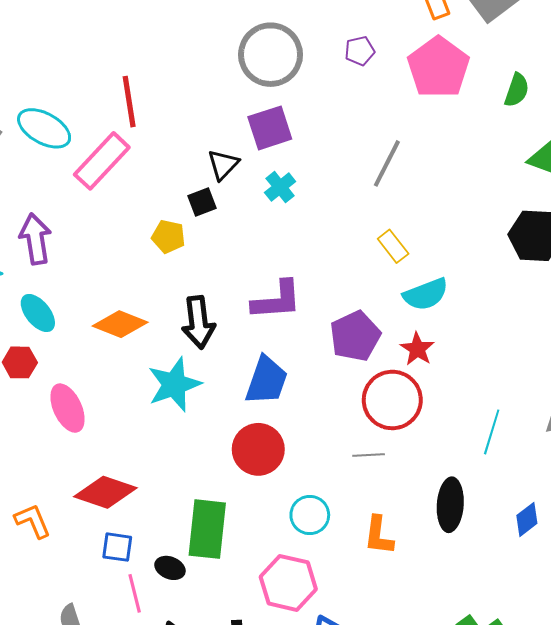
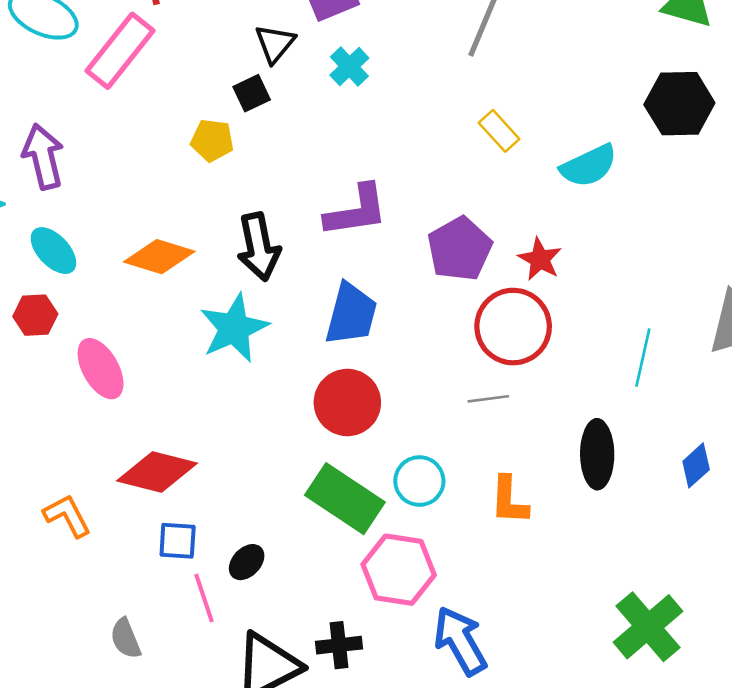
cyan semicircle: (426, 294) -> (589, 166), moved
green rectangle: (207, 529) -> (345, 499), moved, turned -58
black ellipse: (170, 568) -> (247, 562), turned -64

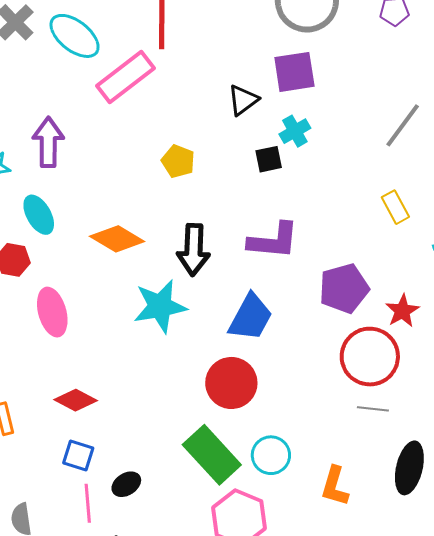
black square: (252, 93) -> (269, 159), moved
gray line: (488, 399) -> (373, 409), moved
red diamond: (157, 472) -> (76, 400), size x0.7

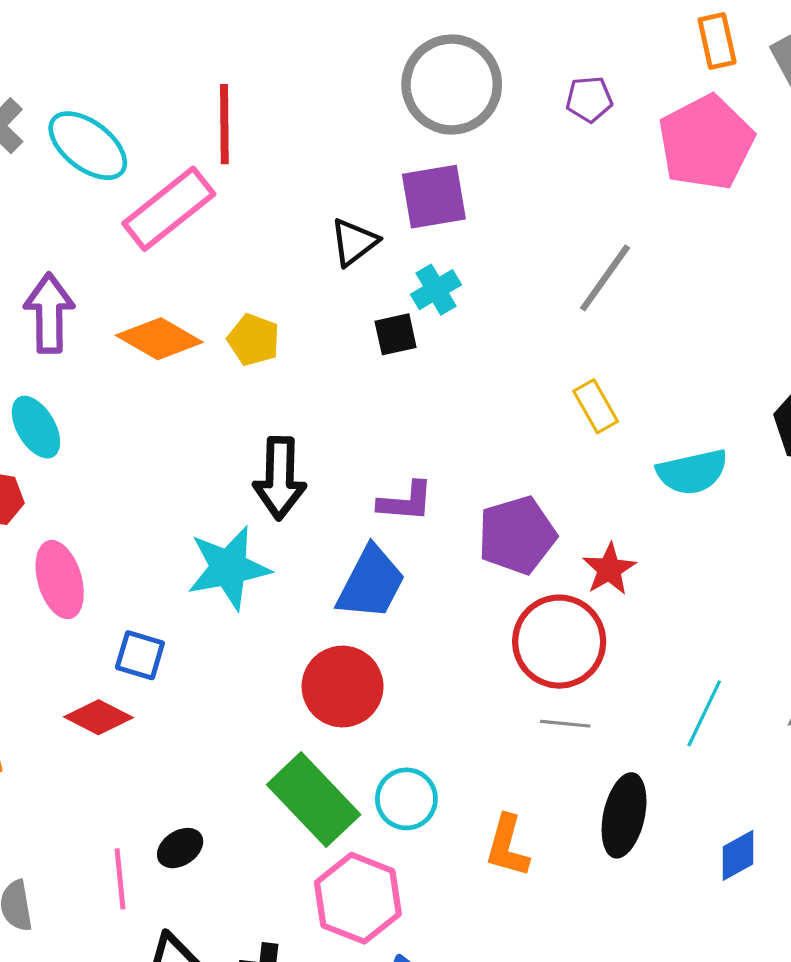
orange diamond: (117, 239) -> (159, 339), moved
purple L-shape: (273, 241) -> (406, 502), moved, size x0.7
blue square: (78, 455) -> (140, 655), moved

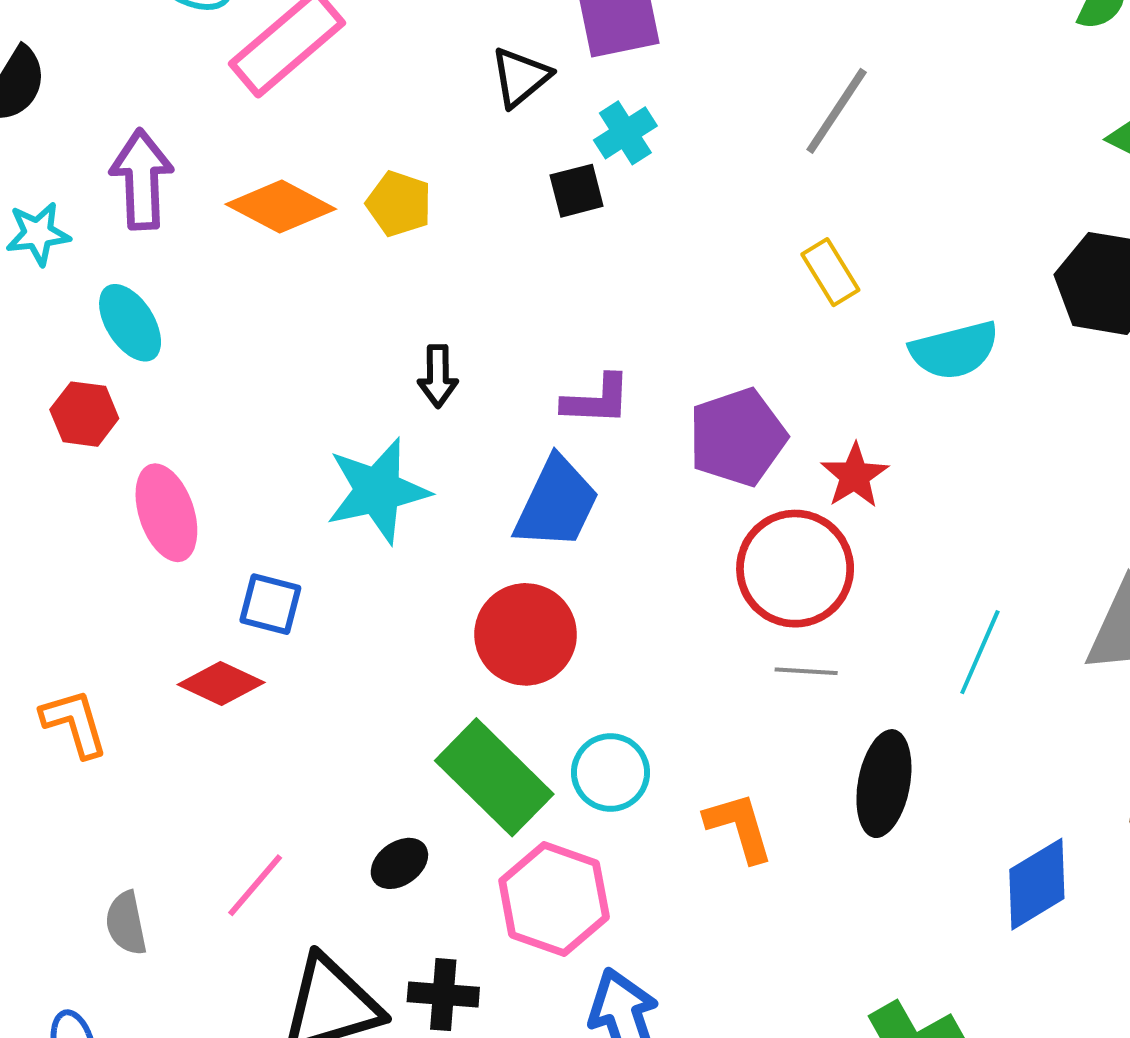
black arrow: (280, 478) -> (438, 376), size x0.6
orange L-shape: (507, 846) -> (739, 827), turned 150
black ellipse: (180, 848) -> (399, 863), moved
blue diamond: (738, 855) -> (1037, 884), moved, size x1.4
pink line: (120, 879) -> (255, 885), turned 48

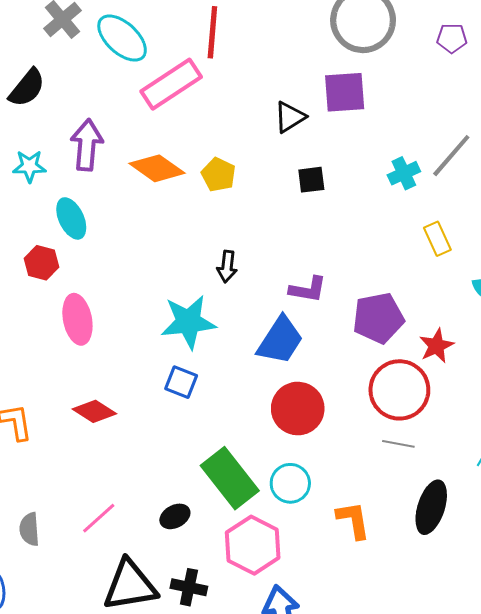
cyan cross: (625, 133) -> (404, 173), moved
blue square: (270, 604) -> (181, 382), moved
red circle: (526, 634) -> (298, 409), moved

